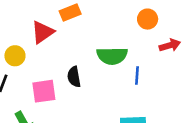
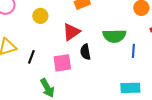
red triangle: (43, 32) -> (71, 32), moved
yellow circle: (15, 56) -> (40, 16), moved

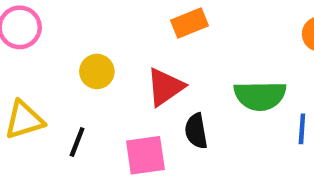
yellow circle: (40, 16) -> (97, 71), moved

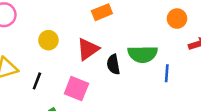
black semicircle: (196, 131) -> (113, 64), moved
pink square: (145, 155) -> (76, 89), turned 30

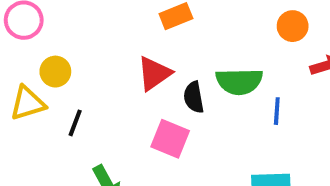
yellow circle: (48, 40) -> (55, 72), moved
pink square: (76, 89) -> (170, 139), moved

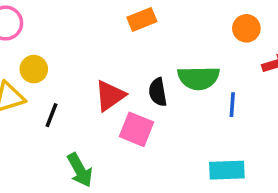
red triangle: (154, 74) -> (110, 96), moved

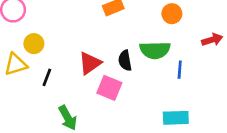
orange circle: (246, 28) -> (172, 14), moved

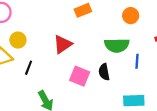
black semicircle: (125, 61) -> (104, 72), moved
red triangle: (90, 63) -> (63, 44), moved

